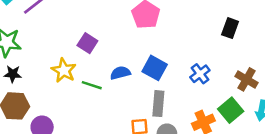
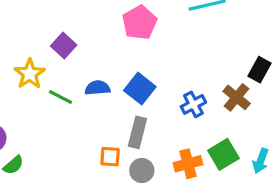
black rectangle: (230, 28) -> (259, 70), moved
brown cross: (246, 79) -> (237, 97), moved

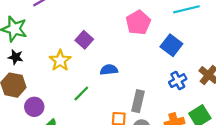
blue square: (140, 89) -> (171, 45), moved
green line: (60, 97) -> (81, 94), moved, turned -72

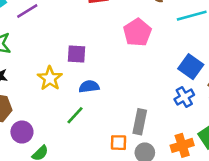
purple square: (84, 40) -> (76, 54), turned -36
blue square: (171, 45) -> (191, 67), moved
blue semicircle: (109, 70) -> (89, 86), moved

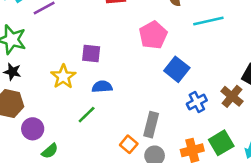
blue square: (191, 67) -> (177, 69), moved
orange square: (118, 143) -> (129, 144), turned 36

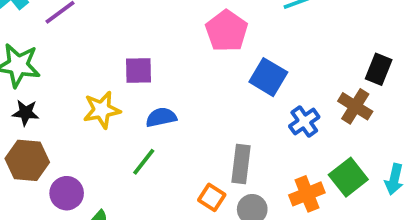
yellow star: (63, 77) -> (102, 110), turned 30

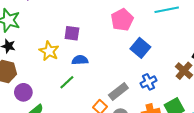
yellow star: (102, 110) -> (49, 51), turned 30
blue cross: (304, 122) -> (149, 82), moved
gray rectangle: (241, 164) -> (118, 92), turned 36

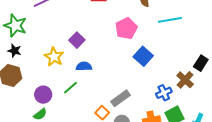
purple square: (72, 33) -> (77, 40), turned 35
blue cross: (149, 82) -> (164, 93), moved
purple circle: (23, 92) -> (43, 95), moved

